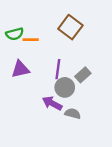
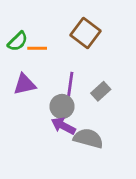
green semicircle: (15, 34) -> (18, 41), turned -30
gray circle: (65, 87) -> (62, 106), moved
gray semicircle: (73, 114) -> (88, 138), size x1.5

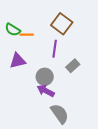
green semicircle: (18, 41) -> (13, 30), turned 77
purple line: (70, 84) -> (55, 49), moved
gray semicircle: (88, 138) -> (60, 114), moved, turned 40

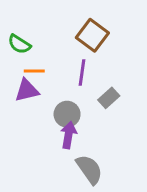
orange line: (27, 35) -> (34, 71), moved
purple arrow: (46, 91) -> (69, 135), turned 72

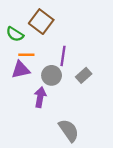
brown square: (92, 35) -> (41, 22), moved
gray circle: (67, 114) -> (52, 75), moved
purple arrow: (69, 135) -> (40, 97), moved

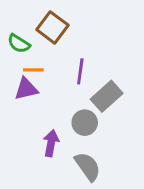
gray circle: (52, 75) -> (85, 123), moved
gray rectangle: (84, 75) -> (107, 96), size x1.5
purple arrow: (40, 97) -> (51, 143), moved

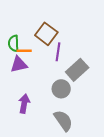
brown square: (52, 27) -> (46, 34), moved
green semicircle: (19, 44) -> (14, 43), moved, turned 56
purple arrow: (51, 143) -> (24, 104), moved

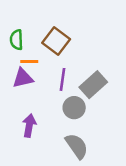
green semicircle: (14, 43) -> (16, 40), moved
purple line: (58, 52) -> (63, 79), moved

